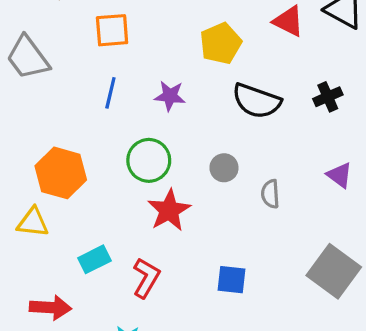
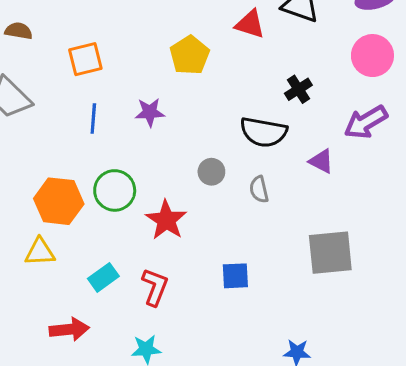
black semicircle: (257, 101) -> (264, 132), moved
green circle: (149, 160) -> (115, 190), moved
gray square: (334, 271) -> (330, 253), turned -33

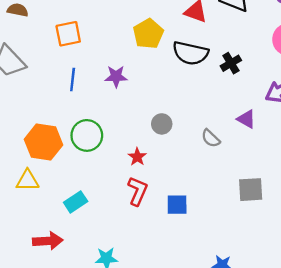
black semicircle: (264, 132) -> (190, 53), moved
gray semicircle: (259, 189) -> (211, 138), moved, turned -36
red star: (166, 220) -> (137, 157), moved, size x0.6
gray square: (330, 253) -> (251, 190), size x0.7
red L-shape: (155, 287) -> (138, 191), moved

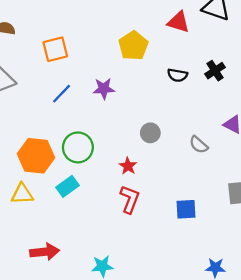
black semicircle: (190, 53) -> (177, 75), moved, size x0.6
blue line: (73, 80) -> (62, 94), turned 40
cyan rectangle: (76, 202) -> (68, 186), moved
blue square: (177, 205) -> (186, 209), moved

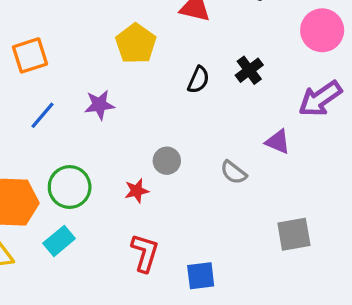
black semicircle: (177, 75) -> (198, 80), turned -72
red star: (128, 166) -> (137, 191), moved, turned 30
blue square: (186, 209) -> (201, 276), moved

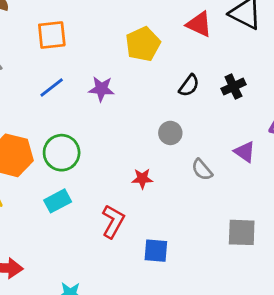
gray circle: (167, 161) -> (170, 133), moved
red star: (137, 191) -> (142, 179), moved
cyan rectangle: (59, 241) -> (58, 201), moved

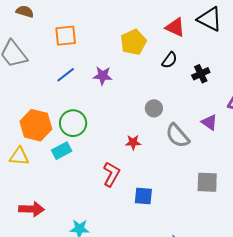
black semicircle: (189, 86) -> (169, 60), moved
gray semicircle: (202, 170) -> (178, 136), size x1.5
cyan rectangle: (58, 201) -> (62, 151), moved

